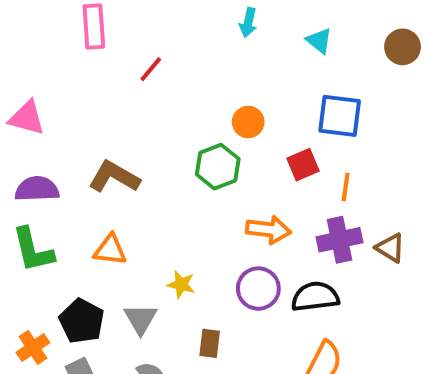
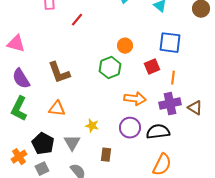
brown L-shape: (114, 177) -> (59, 73), turned -140
purple semicircle: (37, 189) -> (21, 79), turned -120
green L-shape: (33, 250) -> (19, 109), turned 40

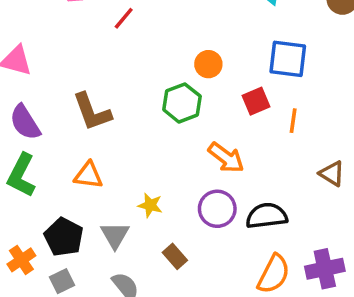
orange arrow: (135, 99) -> (226, 158), turned 30
purple cross: (170, 104) -> (325, 269), moved
brown rectangle: (106, 155) -> (175, 256), turned -48

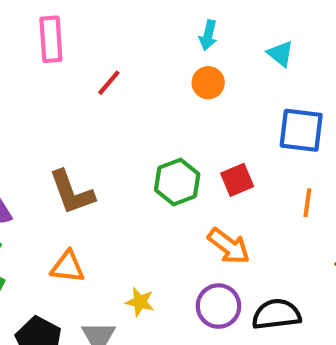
orange circle: (208, 64) -> (208, 83), moved
red square: (256, 101) -> (237, 180), moved

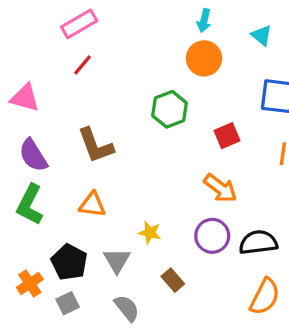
pink rectangle: (51, 39) -> (79, 24), turned 64
red line: (109, 83) -> (82, 65), moved
orange circle: (208, 83) -> (204, 58), size x1.4
green hexagon: (177, 182) -> (169, 109), moved

